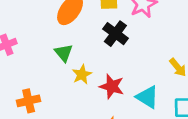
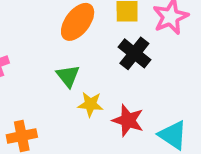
yellow star: (82, 75) -> (90, 104), turned 30

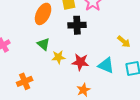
black cross: (134, 53) -> (77, 25), turned -30

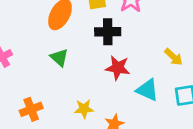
yellow star: (58, 57) -> (84, 109), moved
red star: (80, 62) -> (118, 68), moved

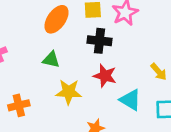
green triangle: (59, 57) -> (51, 60), turned -36
yellow star: (84, 109) -> (69, 92), moved, size x1.4

